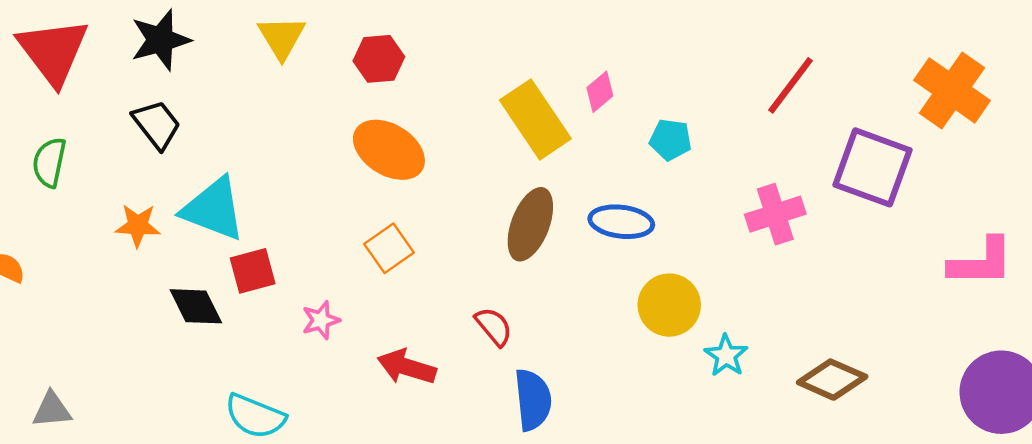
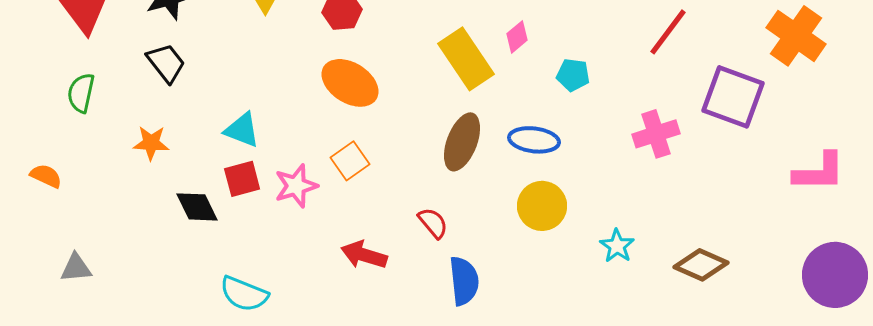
cyan triangle: (213, 209) -> (242, 130), moved, size x0.7
yellow circle: (669, 305) -> (542, 206), moved
pink star: (321, 320) -> (296, 186), moved, size x1.4
gray triangle: (52, 410) -> (76, 268), moved

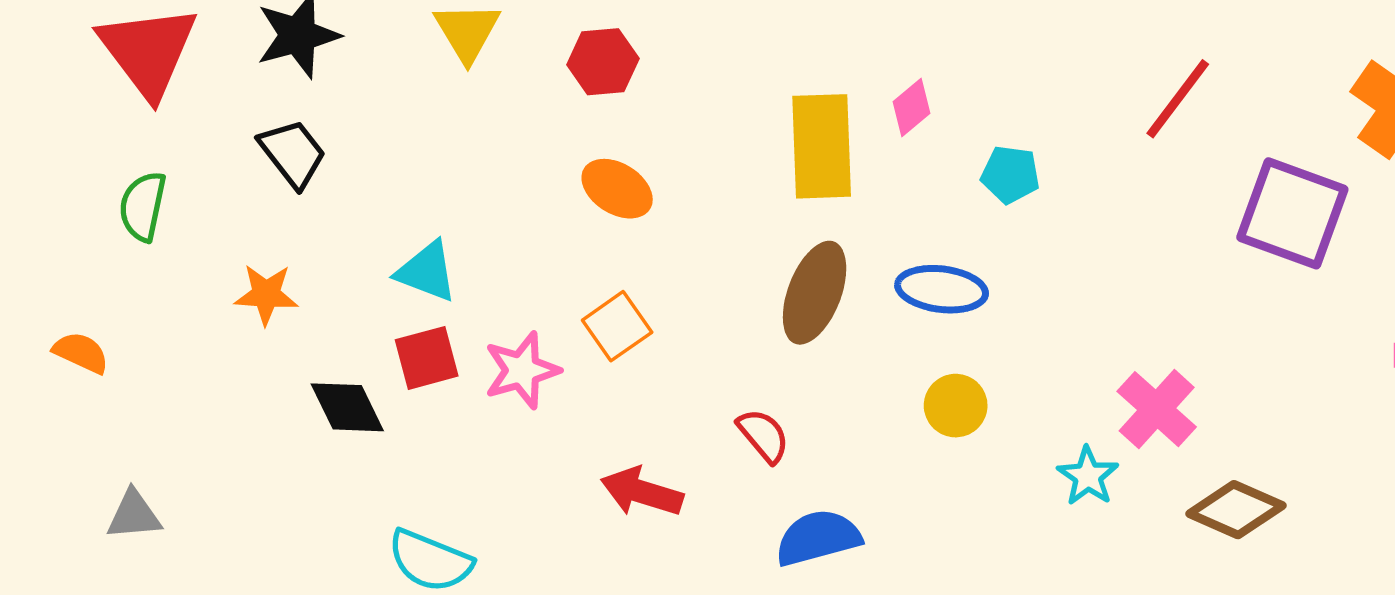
yellow rectangle: (466, 59) -> (822, 146), turned 32
orange ellipse: (350, 83) -> (617, 189), size x0.7
pink cross: (656, 134) -> (1157, 409), moved, turned -30
yellow circle: (542, 206) -> (956, 406), size x0.7
blue semicircle: (464, 281) -> (818, 538), turned -99

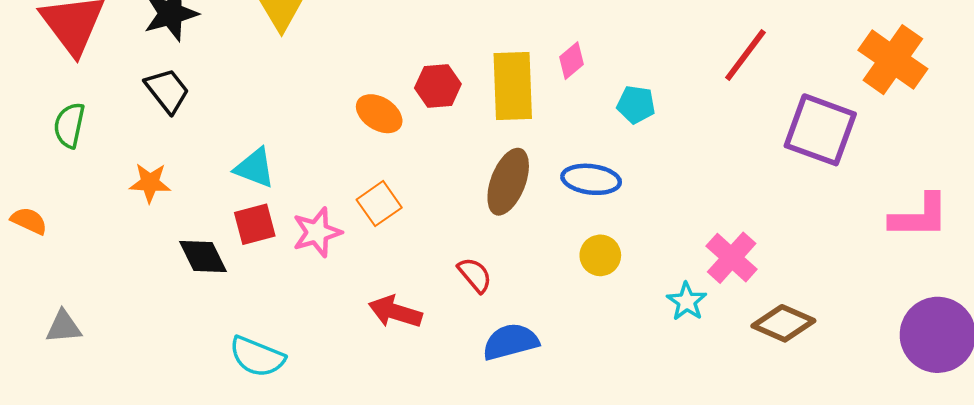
red hexagon: (603, 62) -> (438, 86), moved

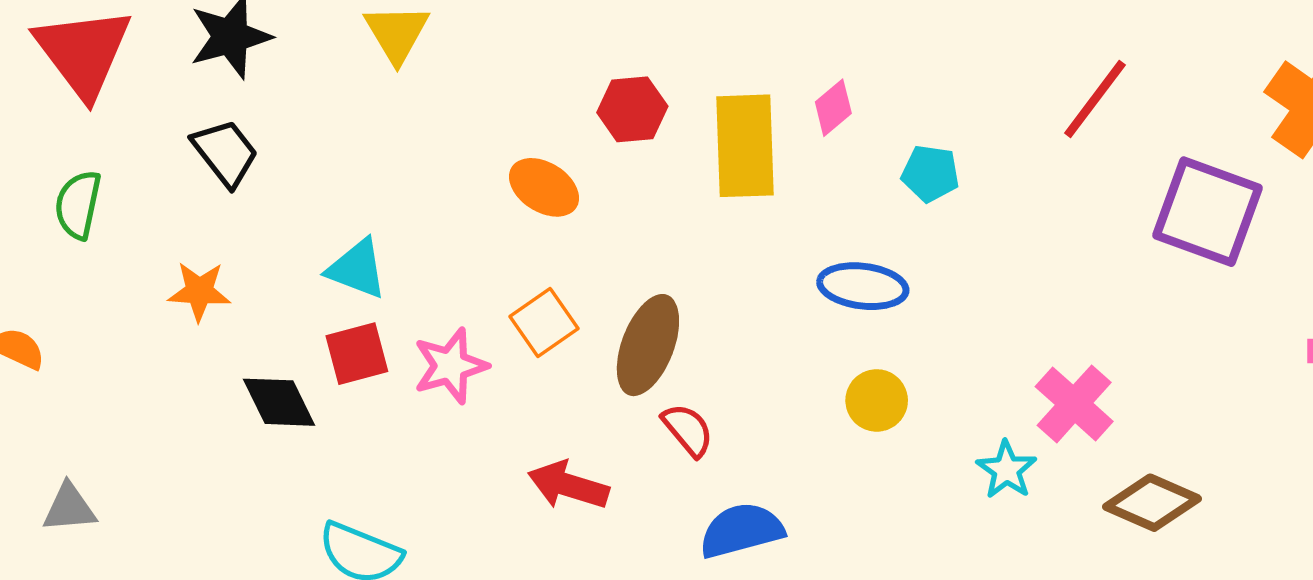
red hexagon: (438, 86) -> (632, 109), moved
brown ellipse: (508, 182) -> (648, 345), moved

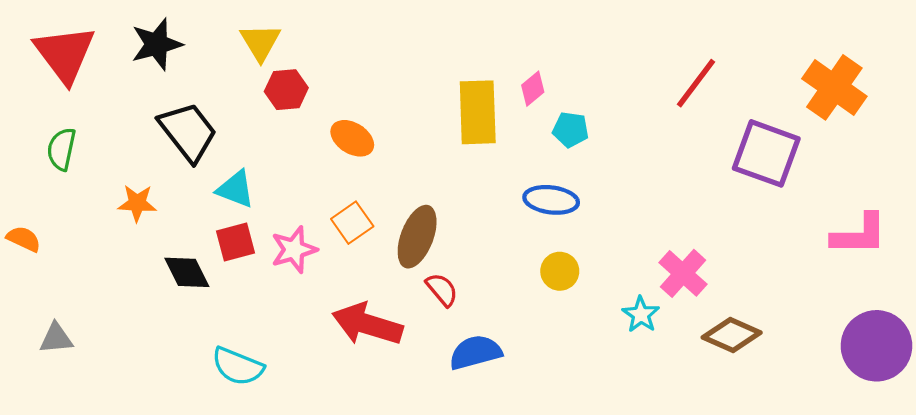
red hexagon: (632, 109) -> (286, 90), moved
black trapezoid: (225, 153) -> (188, 132), moved, size x1.4
cyan pentagon: (930, 174) -> (571, 130), moved
red arrow: (568, 485) -> (367, 324), size x1.4

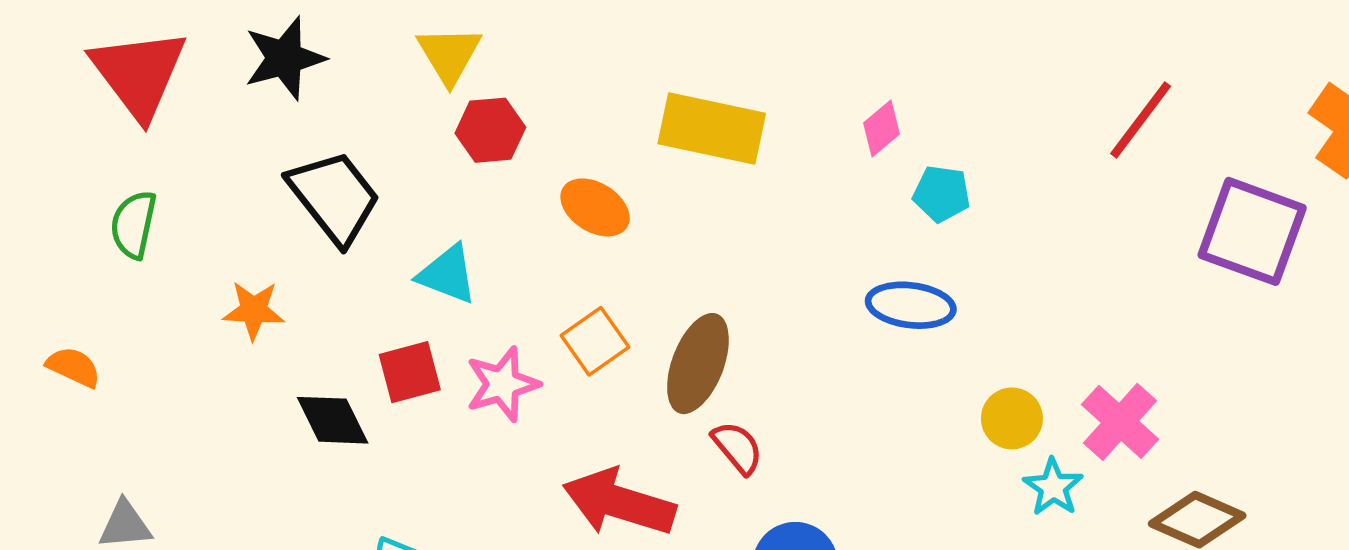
yellow rectangle: (478, 112) -> (712, 129), moved, turned -76
cyan triangle: (236, 189) -> (447, 274), moved
yellow circle: (560, 271) -> (1012, 418), moved

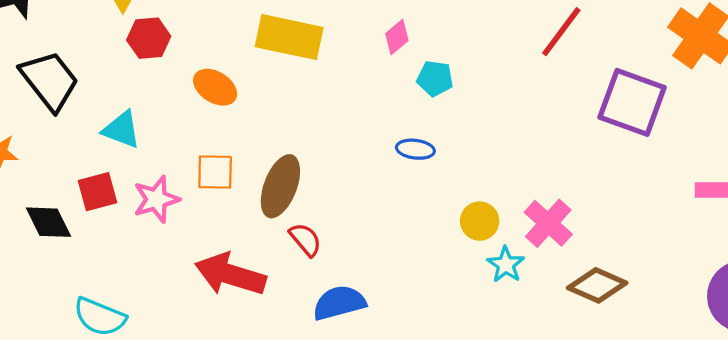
blue ellipse: (911, 305) -> (415, 149), size x0.7
orange square: (595, 341) -> (215, 172), turned 36

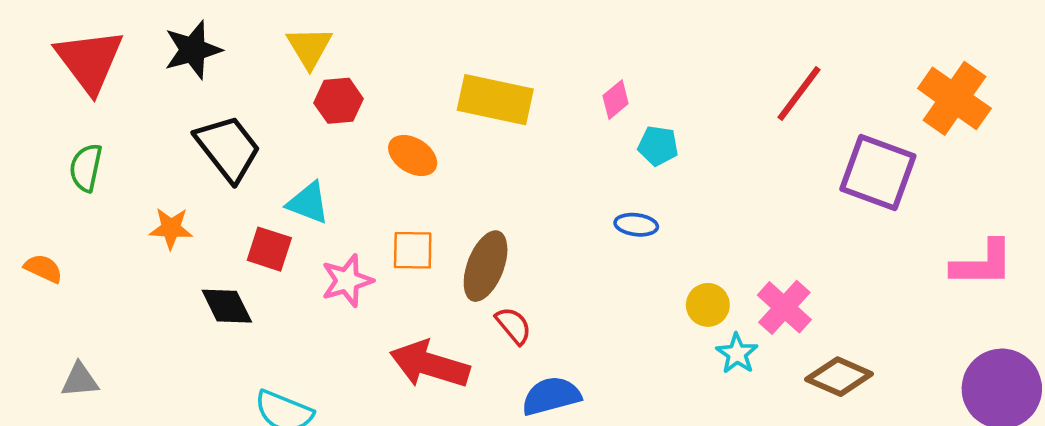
red square: (98, 192) -> (269, 249), moved, turned 33

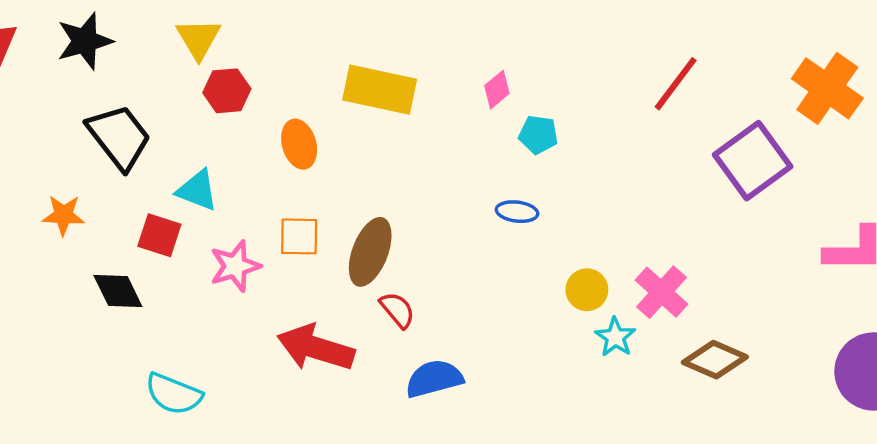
orange ellipse: (413, 155) -> (299, 144), turned 42
purple square: (878, 172) -> (753, 161), turned 34

